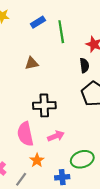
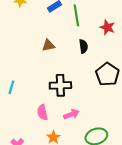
black semicircle: (84, 65) -> (83, 46), moved
pink semicircle: (25, 134) -> (42, 112), size x0.7

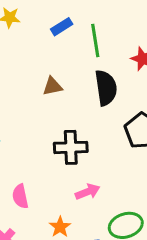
black semicircle: (83, 46) -> (106, 88), size x1.6
pink semicircle: (42, 112) -> (20, 196), moved

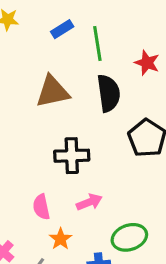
brown triangle: (52, 86) -> (53, 92), size x1.6
pink semicircle: (20, 196) -> (41, 207), moved

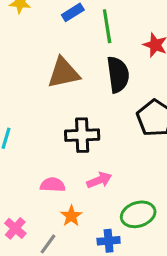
pink semicircle: (41, 207) -> (53, 185), turned 105

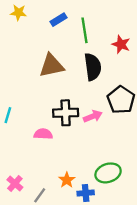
pink arrow: (99, 180) -> (93, 116), moved
pink semicircle: (53, 185) -> (43, 134), moved
orange star: (71, 216) -> (67, 180), moved

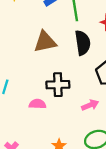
pink arrow: (93, 116) -> (90, 105), moved

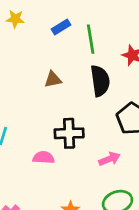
brown triangle: (45, 42) -> (53, 79), size x0.6

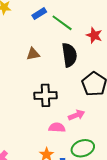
green line: (91, 39) -> (62, 23), turned -45
pink semicircle: (44, 158) -> (57, 128), moved

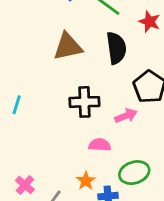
brown triangle: (33, 54) -> (68, 47), size x1.6
pink arrow: (77, 115) -> (126, 116), moved

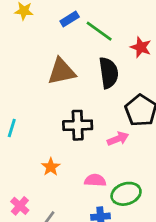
pink semicircle: (100, 145) -> (95, 180), moved
orange star: (86, 181) -> (51, 167), moved

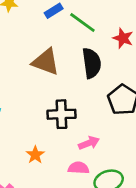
brown triangle: (62, 71) -> (46, 62), turned 32
pink arrow: (118, 139) -> (89, 143), moved

